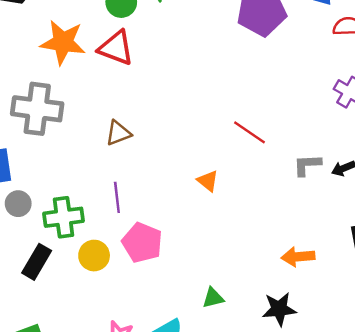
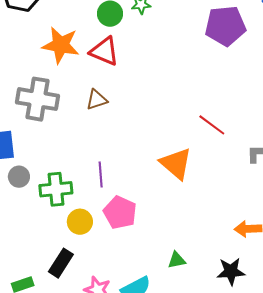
brown triangle: (118, 133) -> (97, 100), moved
orange triangle: (208, 181) -> (176, 164), size x1.8
black rectangle: (37, 262) -> (61, 263), moved

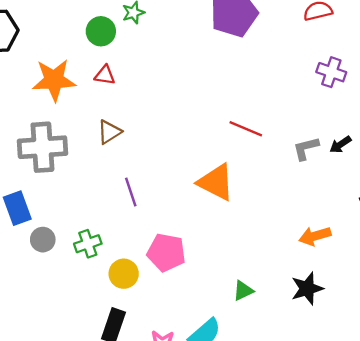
red triangle: (104, 51) -> (105, 75), size x0.6
purple line: (101, 174) -> (131, 192), moved
green cross: (56, 189) -> (88, 244), size x0.7

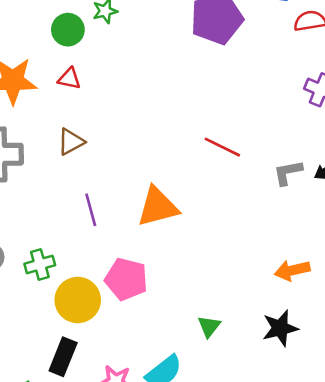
orange triangle: (216, 182) -> (158, 207), moved, turned -45
yellow circle: (124, 274) -> (78, 300), size x1.4
green triangle: (243, 291) -> (209, 326), turned -30

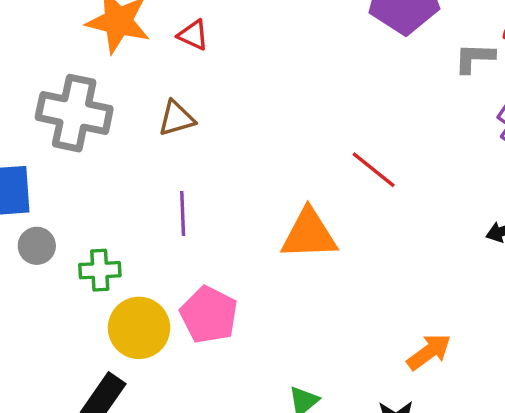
gray L-shape: (288, 173) -> (474, 58), moved
orange triangle: (158, 207) -> (309, 234), moved
orange arrow: (292, 270) -> (429, 352), turned 144

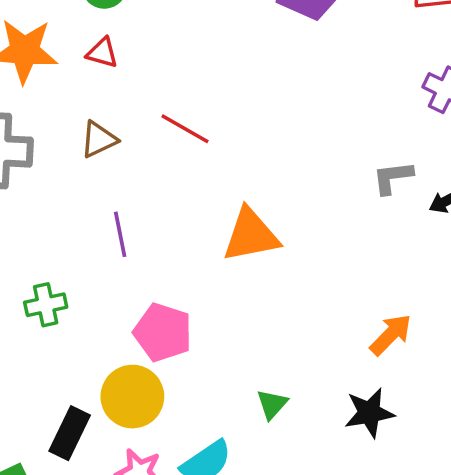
gray L-shape: (474, 58) -> (393, 177), moved
red line: (374, 170) -> (185, 129), moved
yellow circle: (139, 328) -> (132, 397), moved

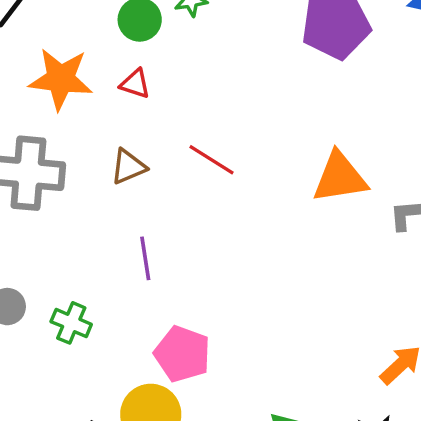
orange triangle: (251, 235) -> (340, 177), moved
green cross: (46, 305) -> (71, 323), turned 33

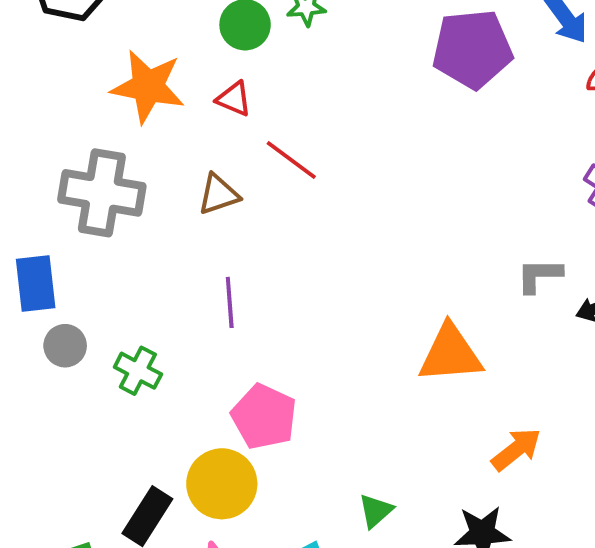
red line: (211, 160) -> (291, 160), moved
orange triangle: (340, 177) -> (450, 354), moved

